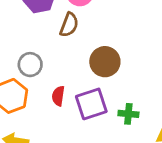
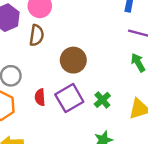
green cross: (128, 114) -> (102, 100), turned -35

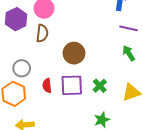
purple square: (69, 98) -> (72, 85), turned 30

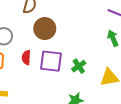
brown circle: (74, 53) -> (45, 29), moved

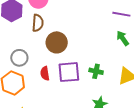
green cross: (79, 66) -> (96, 71), turned -32

